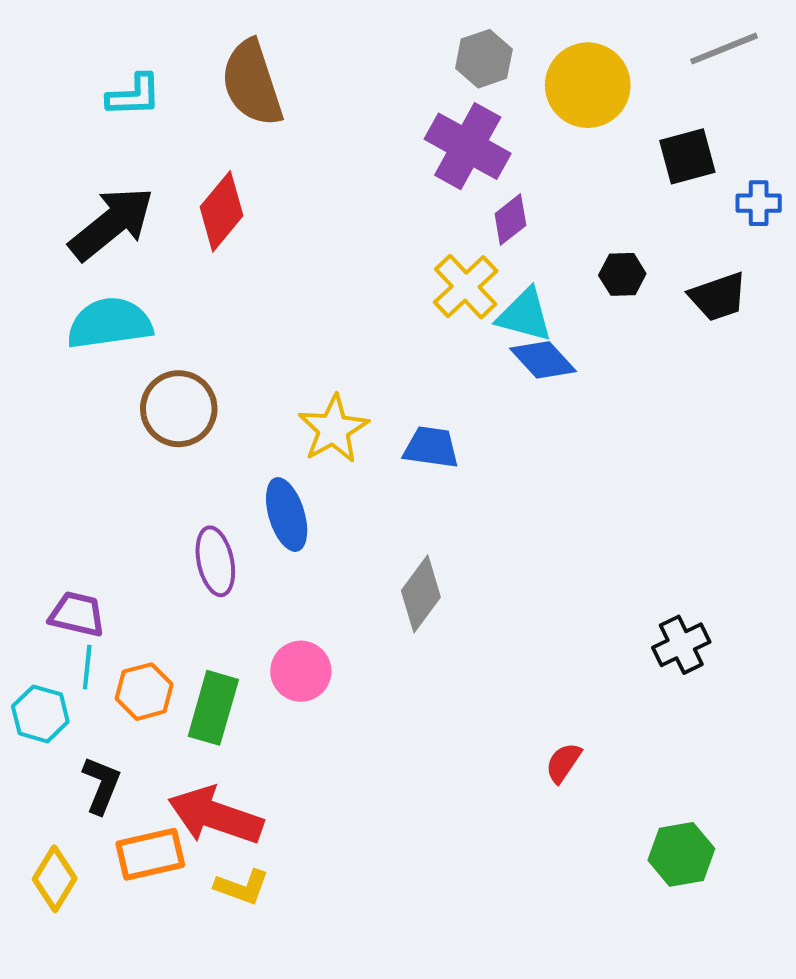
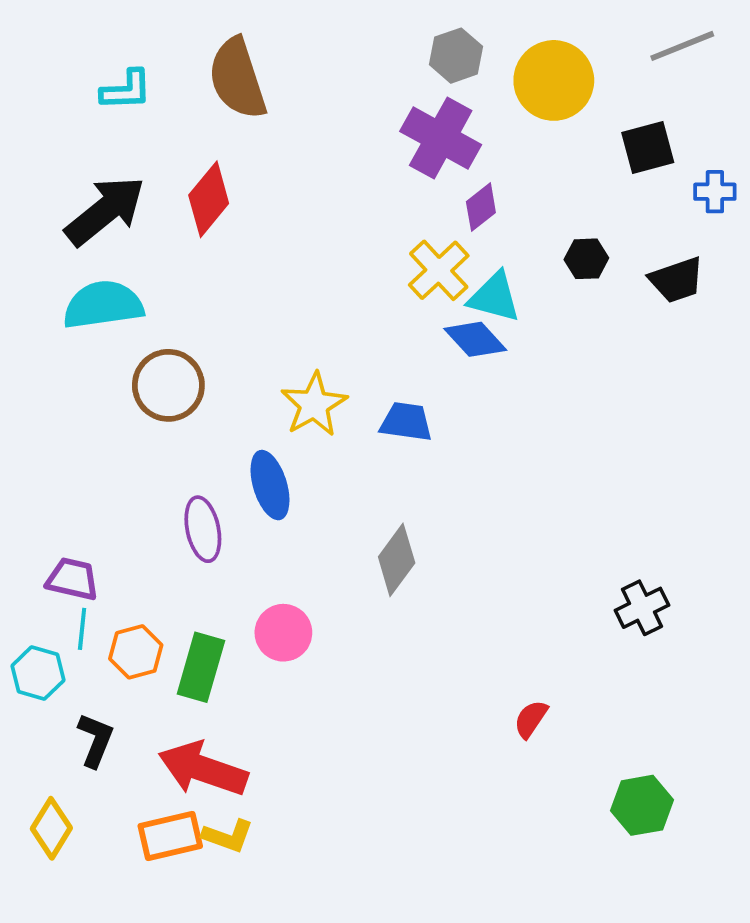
blue diamond: (543, 360) -> (475, 339), moved
orange rectangle: (150, 854) -> (170, 836), moved

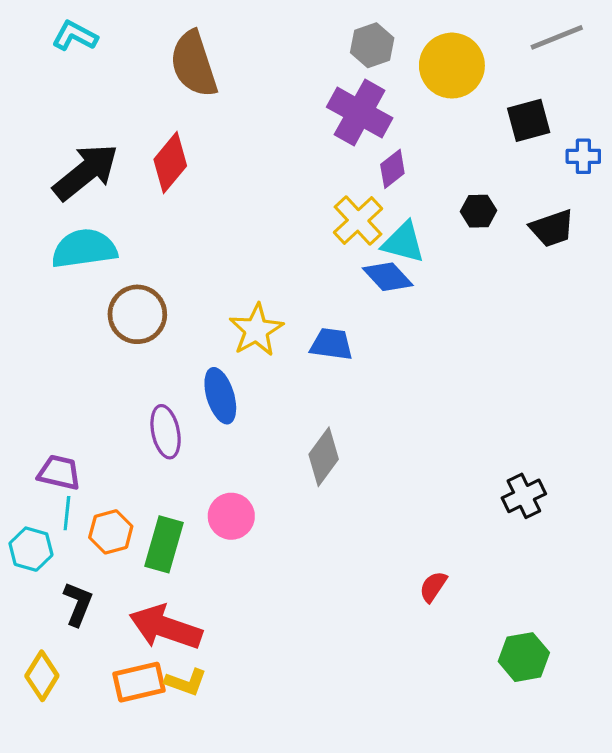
cyan L-shape: (126, 90) -> (75, 36), moved, turned -150

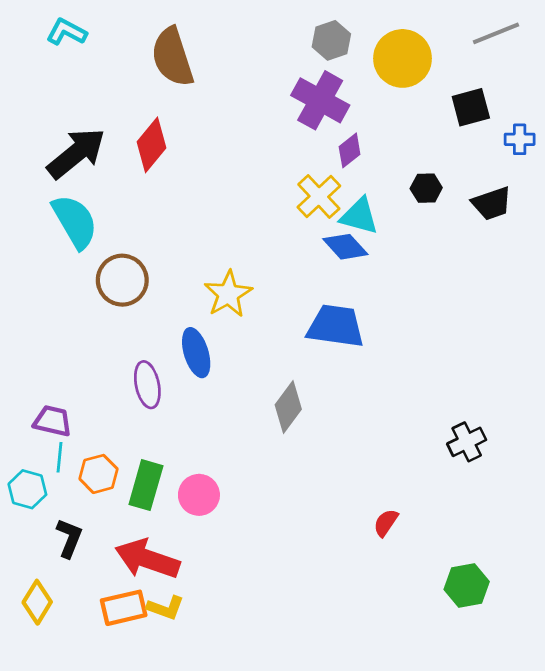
cyan semicircle: (84, 249) -> (75, 222), turned 68
blue trapezoid: (331, 344) -> (336, 326), moved, size x1.5
pink circle: (231, 516) -> (199, 495), moved

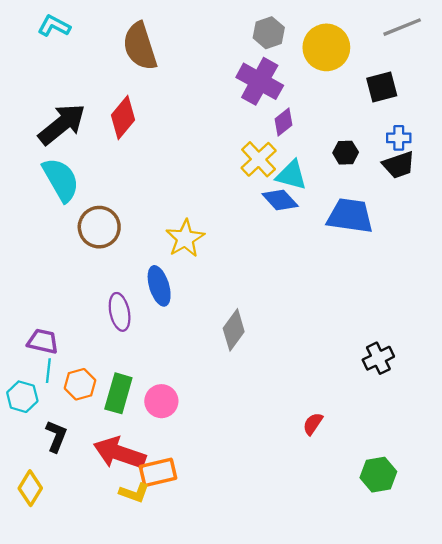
blue cross: (520, 139) -> (399, 138), moved
blue trapezoid: (336, 326) -> (350, 216), moved
orange rectangle: (124, 608) -> (158, 472), moved

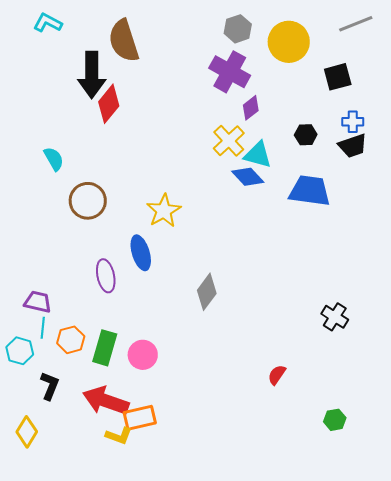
black arrow: (62, 124) -> (92, 75), moved, turned 129
cyan semicircle: (61, 180) -> (54, 159), size x0.6
black cross: (378, 358) -> (335, 317), turned -32
green hexagon: (378, 475) -> (335, 420), size x0.7

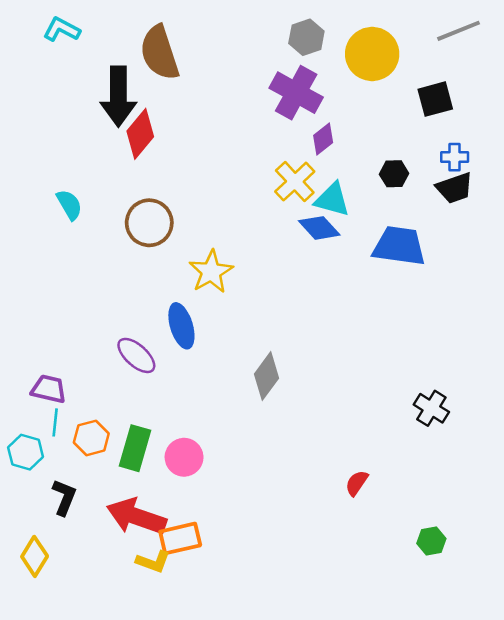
brown circle: (88, 201) -> (149, 223), moved
purple ellipse: (106, 276) -> (136, 355), turned -36

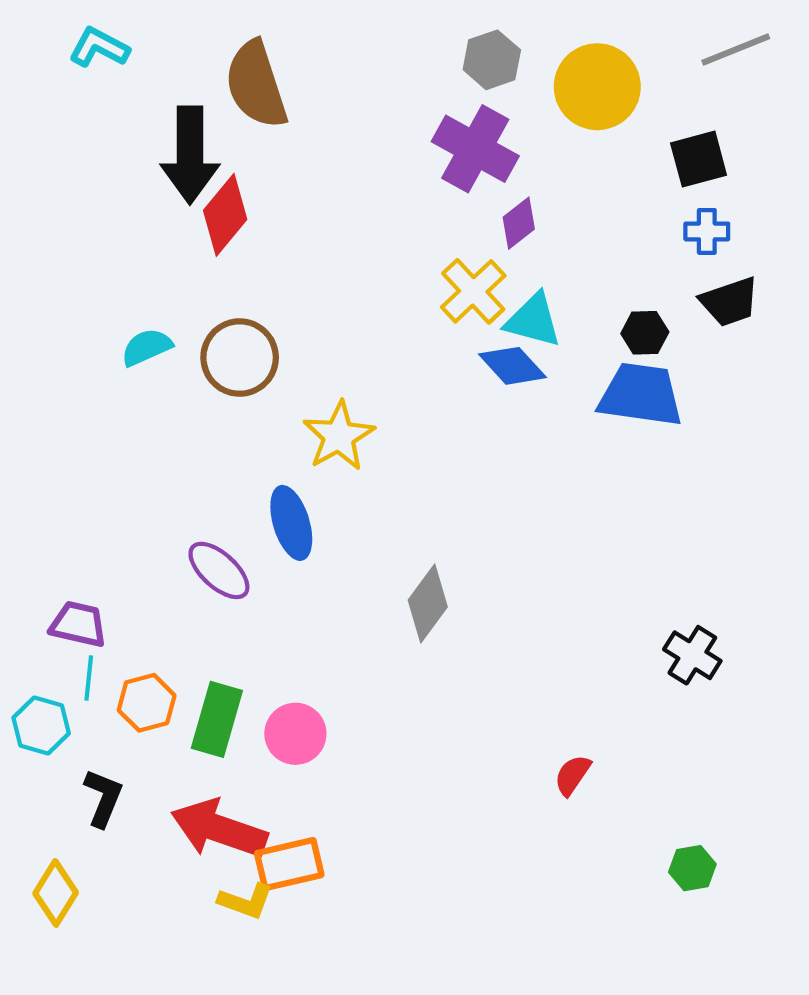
blue cross: (455, 157) -> (707, 231), moved
black hexagon: (394, 174) -> (645, 333), moved
cyan semicircle: (69, 205) -> (147, 347), moved, turned -84

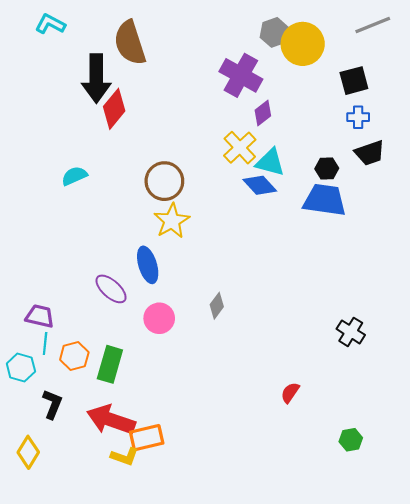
gray hexagon: (492, 60) -> (274, 32), moved
brown circle: (240, 358) -> (164, 181), moved
gray diamond: (428, 604) -> (217, 306), size x0.7
pink circle: (295, 734) -> (159, 318), moved

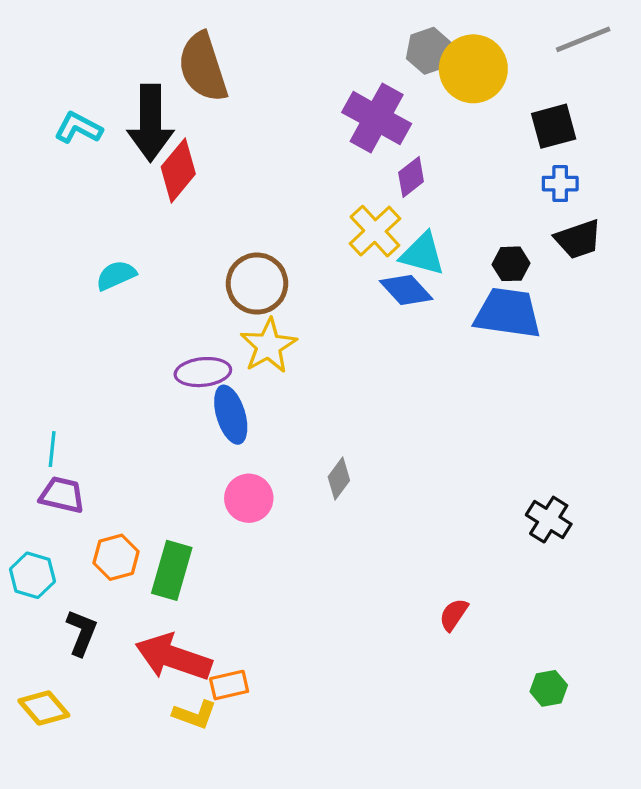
cyan L-shape: (50, 24) -> (78, 128), moved
purple ellipse: (111, 289) -> (203, 372), moved, turned -48
cyan line: (45, 343) -> (52, 449), moved
orange rectangle: (147, 438) -> (229, 685), size x0.7
yellow diamond: (28, 452) -> (44, 708), turned -72

